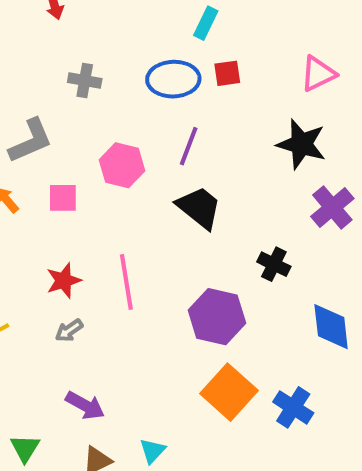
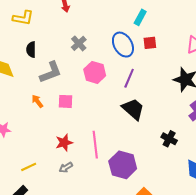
blue ellipse: (173, 79) -> (123, 45), turned 60
gray cross: (85, 81) -> (79, 43), turned 35
pink hexagon: (122, 165) -> (95, 72), moved
purple hexagon: (217, 317) -> (123, 165), moved

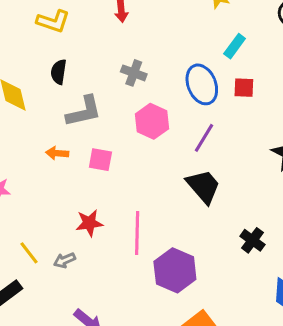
gray cross: (79, 43) -> (134, 73), turned -35
orange arrow: (37, 101) -> (57, 153), turned -56
yellow line: (29, 167) -> (29, 253), turned 70
gray arrow: (66, 168) -> (65, 260), moved

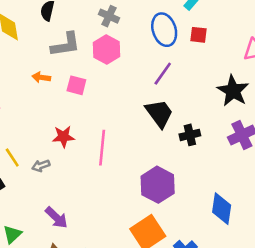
pink hexagon: (152, 121) -> (107, 50), moved
black cross: (253, 240) -> (190, 135), moved, turned 36
purple hexagon: (175, 270) -> (158, 185), moved

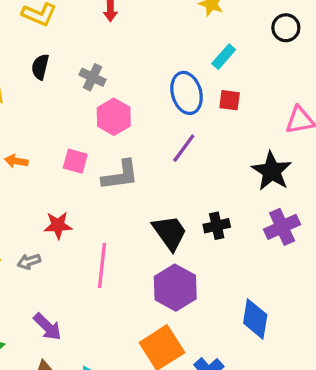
gray cross: (109, 16) -> (93, 77), moved
gray L-shape: (66, 45) -> (120, 175), moved
orange arrow: (41, 77) -> (16, 161), moved
black trapezoid: (159, 113) -> (170, 233), moved
pink line: (102, 148) -> (102, 265), moved

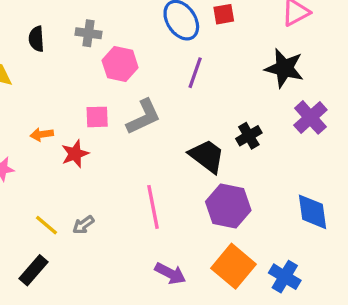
red star: (58, 225) -> (75, 154), moved
purple arrow: (47, 327) -> (170, 273), moved

